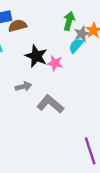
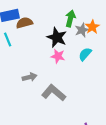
cyan semicircle: (76, 46) -> (85, 54), moved
black star: (36, 56) -> (57, 37), moved

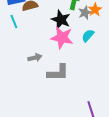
pink star: (58, 56) -> (62, 38), size x1.6
gray L-shape: (54, 93) -> (58, 73), turned 140

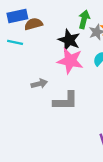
cyan line: (14, 22) -> (15, 42), turned -56

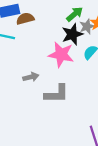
green arrow: (84, 19) -> (75, 14), turned 36
black star: (69, 40) -> (72, 34), moved, turned 30

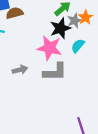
gray L-shape: (57, 94) -> (55, 72), moved

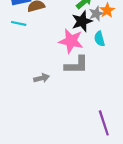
cyan semicircle: (78, 46) -> (99, 39), turned -56
gray arrow: (20, 70) -> (42, 78), moved

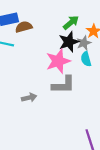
gray star: (96, 14) -> (84, 43), moved
pink star: (71, 41) -> (58, 61), turned -30

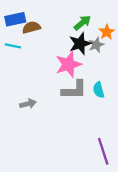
cyan semicircle: (86, 59) -> (99, 90), moved
gray arrow: (29, 98) -> (28, 104), moved

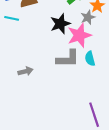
black star: (80, 44) -> (60, 24), moved
pink star: (68, 64) -> (79, 35), moved

